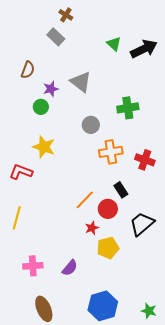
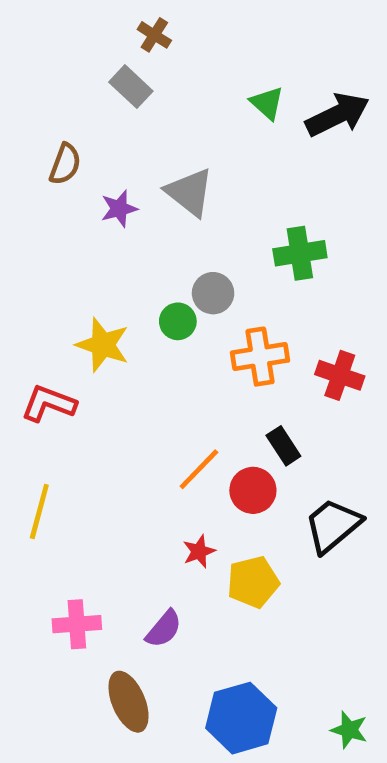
green circle: (41, 107) -> (178, 321), moved
red star: (92, 228) -> (199, 551), moved
brown ellipse: (44, 309) -> (129, 702), moved

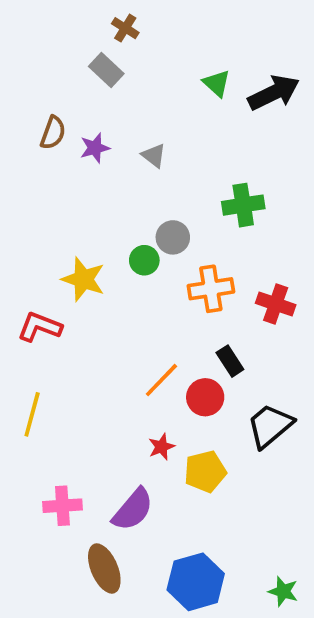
gray triangle: (190, 192) -> (154, 156), size x0.6
purple star: (119, 209) -> (95, 148), moved
purple semicircle: (164, 629) -> (133, 510), size x1.4

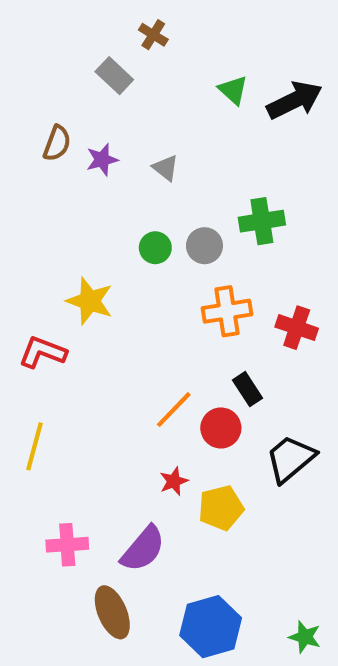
brown cross: (125, 28) -> (153, 35), moved
gray circle: (173, 237) -> (204, 246), moved
green circle: (144, 260) -> (155, 248), moved

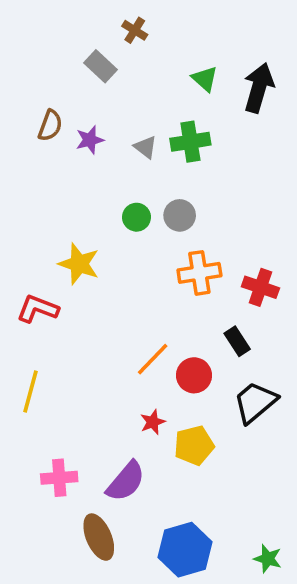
black arrow: (295, 100) -> (259, 88), turned -48
green cross: (262, 221) -> (190, 142), moved
black rectangle: (247, 389) -> (237, 341), moved

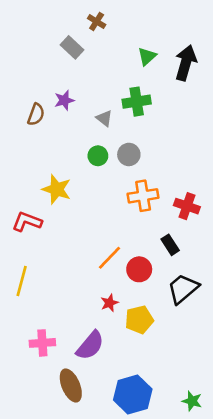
green triangle: (205, 79) -> (147, 56), turned 36
brown semicircle: (50, 126) -> (36, 114), moved
gray triangle: (145, 147) -> (104, 118), moved

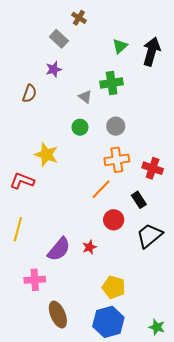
purple star: (64, 100) -> (54, 69), moved
gray circle: (129, 154) -> (116, 126), moved
orange line: (109, 258) -> (101, 189), moved
yellow pentagon: (139, 320) -> (114, 287), moved, turned 30
purple semicircle: (90, 345) -> (59, 249), moved

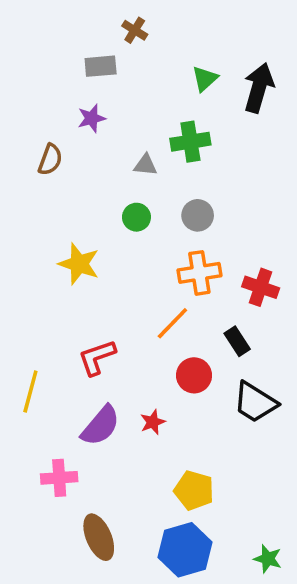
gray rectangle: (59, 39) -> (101, 66), turned -48
gray triangle: (85, 97) -> (145, 165), turned -32
red L-shape: (22, 181) -> (97, 357), moved, turned -40
black trapezoid: (149, 236) -> (255, 402), turned -108

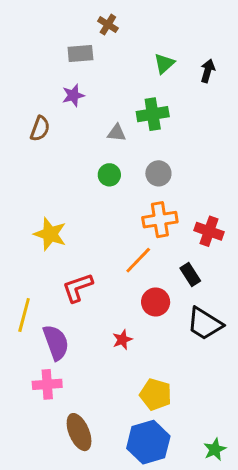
black arrow: (259, 88) -> (208, 71), size x0.6
yellow star: (79, 264) -> (50, 234), moved
purple semicircle: (101, 426) -> (56, 342), moved, turned -60
green star: (268, 559) -> (215, 449), turned 30

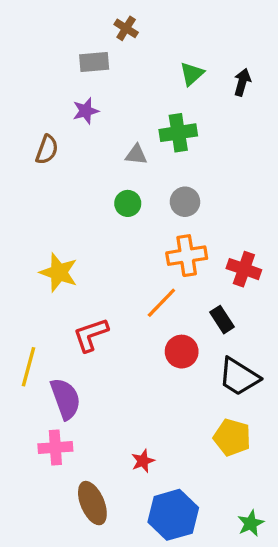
red star: (122, 340) -> (143, 461), moved
yellow pentagon: (156, 394) -> (232, 437), moved

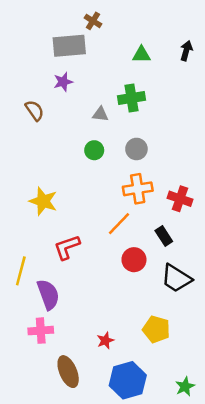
gray rectangle: (94, 62) -> (69, 46), size x1.5
green triangle: (192, 74) -> (141, 54), turned 42
black arrow: (242, 82) -> (186, 51), moved
brown semicircle: (47, 150) -> (34, 110), turned -55
yellow pentagon: (232, 437) -> (156, 329), moved

